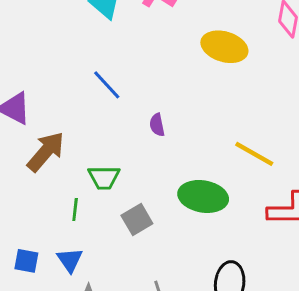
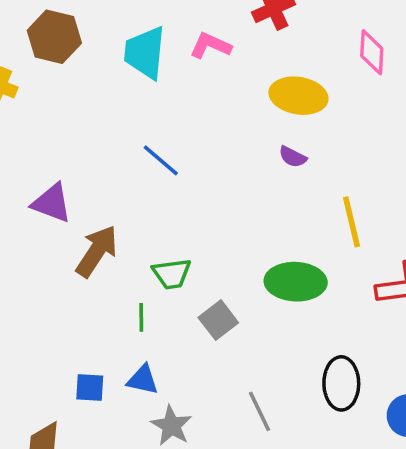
purple semicircle: (157, 125) -> (293, 157), moved, turned -45
yellow line: (254, 154) -> (351, 222), turned 54
blue triangle: (70, 260) -> (143, 380), turned -36

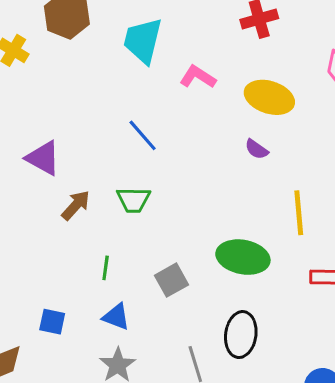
pink L-shape: (210, 46) -> (198, 77), moved
brown arrow: (97, 251) -> (76, 205), size x0.7
green trapezoid: (172, 274) -> (133, 200), moved
blue triangle: (143, 380) -> (116, 317), moved
black ellipse: (341, 383) -> (241, 335), moved

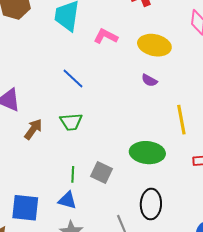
green line: (106, 268) -> (73, 174), moved
gray square: (172, 280) -> (102, 173), turned -30
blue square: (52, 322) -> (25, 208), size x1.6

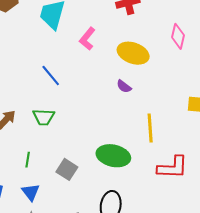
pink L-shape: (106, 36) -> (87, 39), turned -85
green line: (73, 174) -> (28, 160), moved
blue triangle: (67, 200) -> (31, 192), turned 30

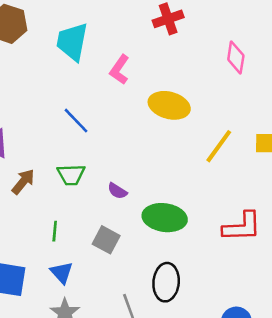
yellow ellipse: (133, 53) -> (169, 105), moved
purple semicircle: (124, 86) -> (117, 191), moved
yellow line: (150, 128) -> (219, 146), moved, turned 44

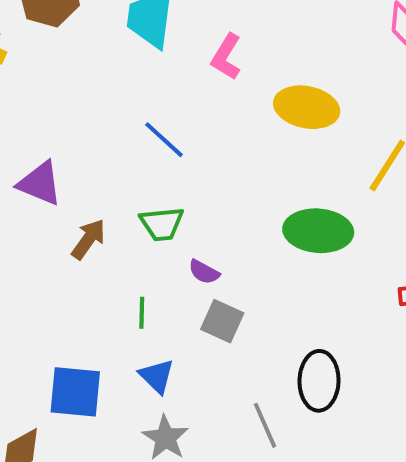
purple semicircle: (117, 191) -> (204, 272), moved
green ellipse: (165, 218) -> (318, 231), moved

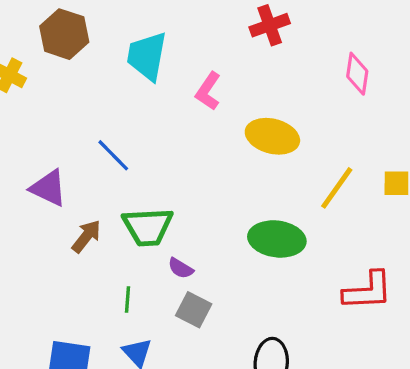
blue line: (164, 140) -> (113, 155), moved
green trapezoid: (162, 224) -> (148, 227), size x1.4

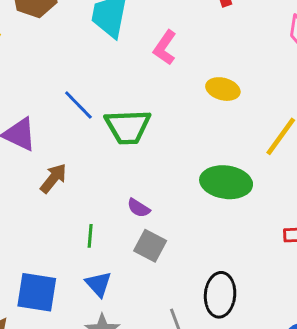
yellow ellipse: (272, 136) -> (223, 89), size x0.7
green trapezoid: (148, 227) -> (128, 127), moved

